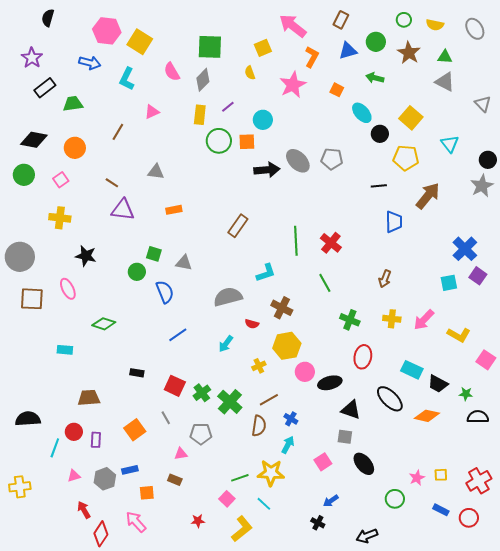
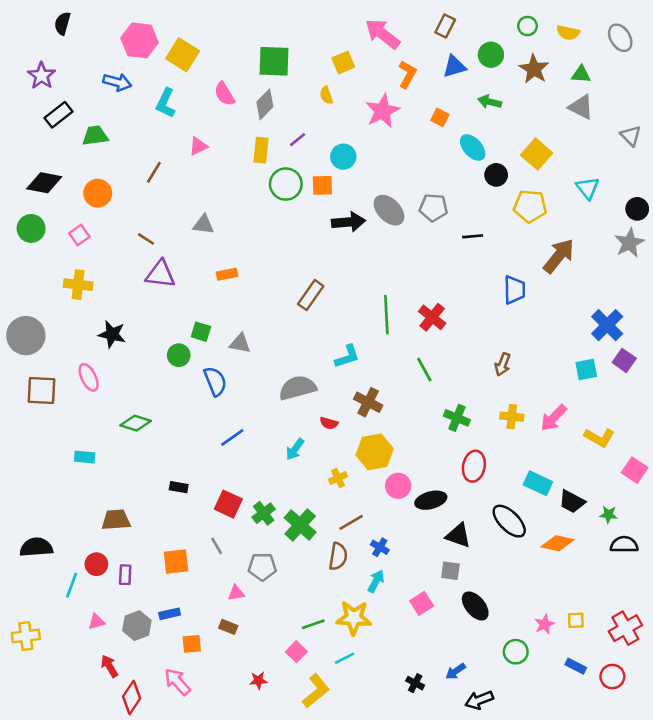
black line: (379, 186) -> (473, 236), moved
orange square: (135, 430) -> (176, 562), turned 30
blue arrow: (331, 501) -> (456, 671), moved
cyan line: (264, 504) -> (345, 658), turned -70

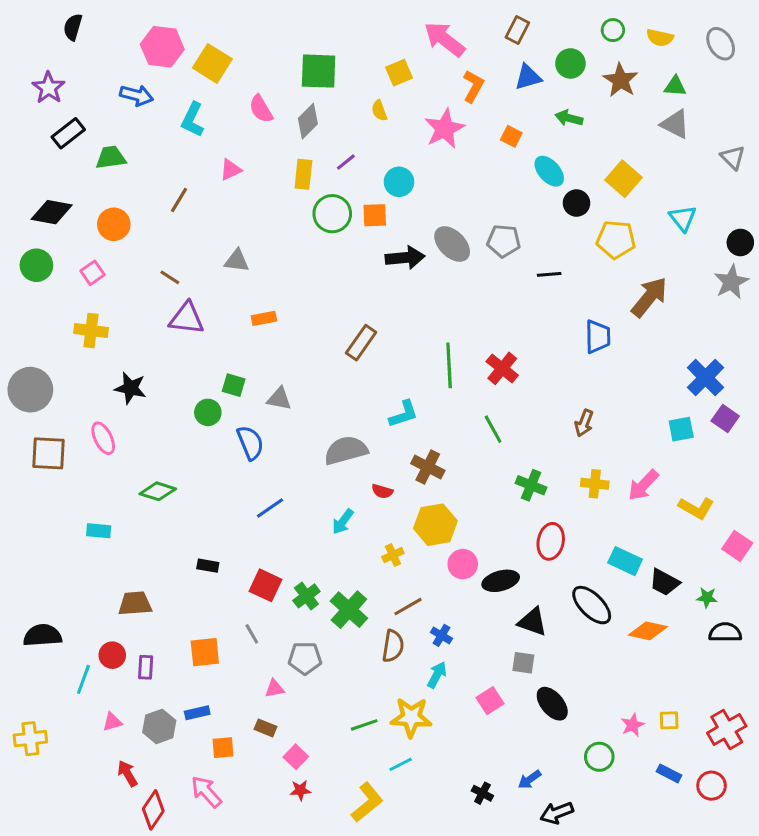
pink square: (296, 652) -> (296, 757), moved

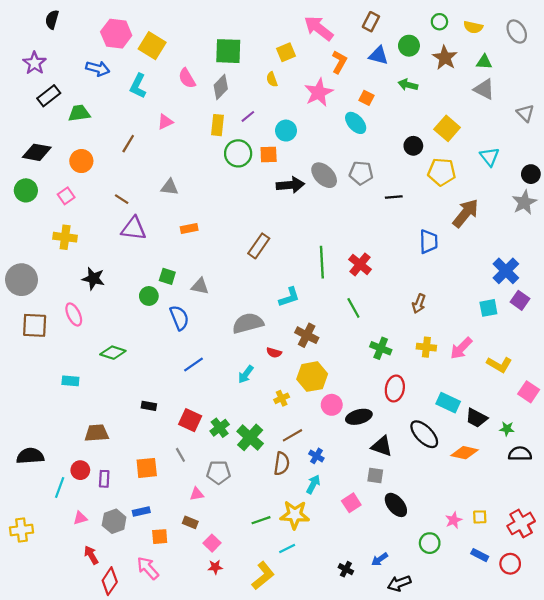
blue triangle: (528, 77) -> (378, 55), turned 30
cyan ellipse: (549, 171) -> (356, 123), moved

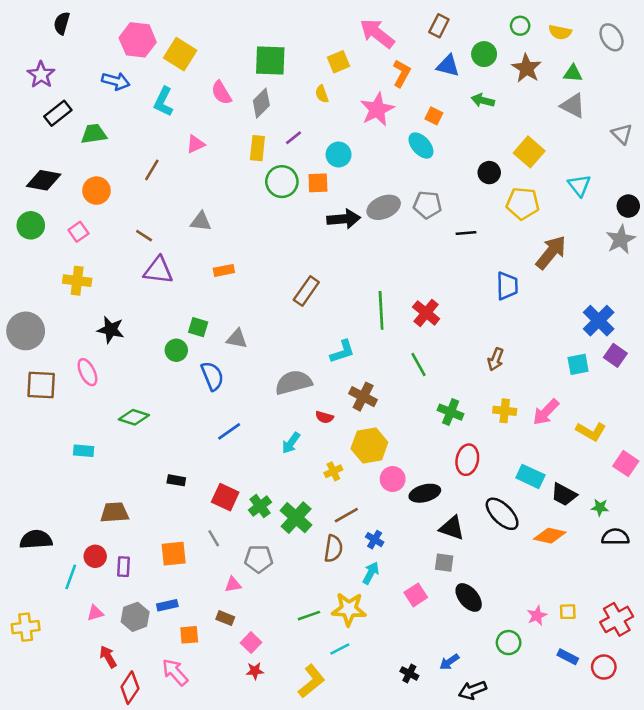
gray ellipse: (324, 175) -> (384, 207), turned -68

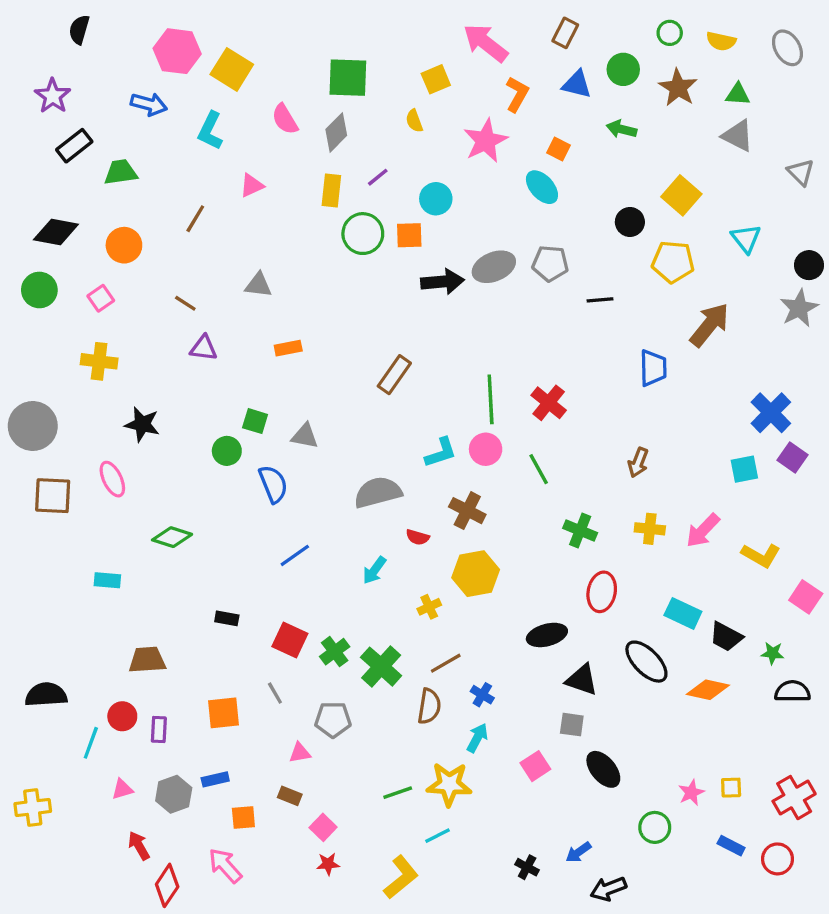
purple triangle: (158, 270) -> (204, 348), size x0.7
pink circle: (393, 479) -> (486, 449), moved

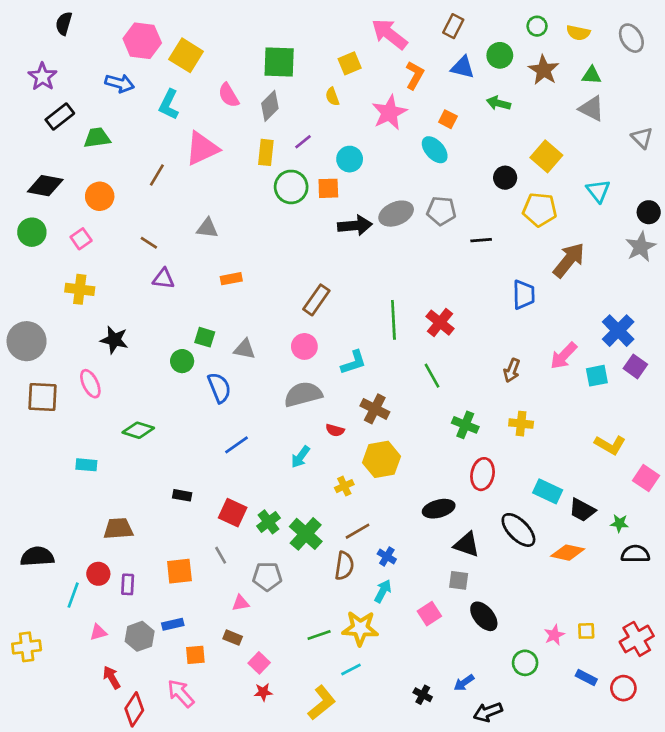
pink triangle: (252, 185) -> (202, 148), size x1.8
pink circle: (486, 449) -> (304, 346), moved
pink arrow: (703, 530) -> (564, 356), moved

